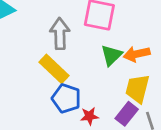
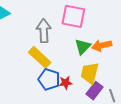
yellow trapezoid: (137, 89) -> (90, 73), moved
red star: (89, 116) -> (66, 83), moved

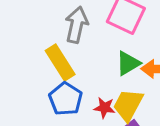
red star: (66, 83) -> (104, 108), moved

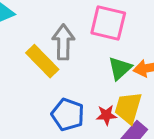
yellow rectangle: (60, 62) -> (42, 61), moved

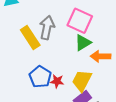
green triangle: (120, 68) -> (83, 43), moved
red star: (106, 115) -> (57, 81), moved

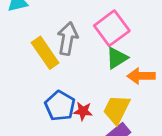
pink square: (80, 21) -> (112, 28), turned 30

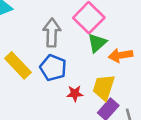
yellow rectangle: (45, 53) -> (18, 65), moved
blue pentagon: (60, 106) -> (53, 68), moved

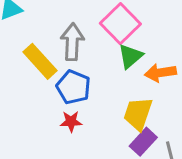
yellow rectangle: (18, 65) -> (40, 61), moved
red star: (75, 93) -> (71, 121), moved

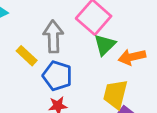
yellow rectangle: (40, 61) -> (27, 56), size x0.7

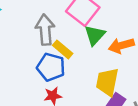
yellow rectangle: (27, 56) -> (63, 49), moved

